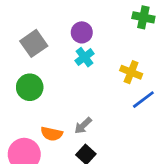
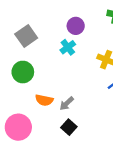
purple circle: (82, 32) -> (76, 26), moved
orange semicircle: (52, 134) -> (44, 100), moved

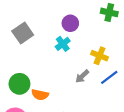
green circle: (23, 72) -> (19, 84), moved
gray arrow: (67, 104) -> (82, 76), moved

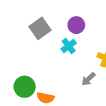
gray square: (23, 33) -> (40, 28), moved

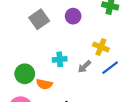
cyan cross: (69, 46) -> (60, 59), moved, turned 32

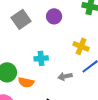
gray arrow: (84, 67) -> (65, 76), moved, turned 32

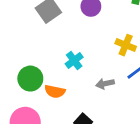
cyan cross: (41, 58) -> (74, 60), turned -32

